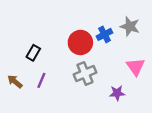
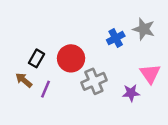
red circle: (80, 42) -> (71, 58), moved
brown arrow: (15, 82) -> (24, 80), moved
purple star: (117, 93) -> (131, 93), moved

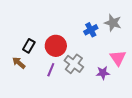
gray cross: (94, 81) -> (74, 64), turned -30
purple line: (45, 89) -> (51, 70), moved

